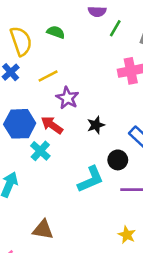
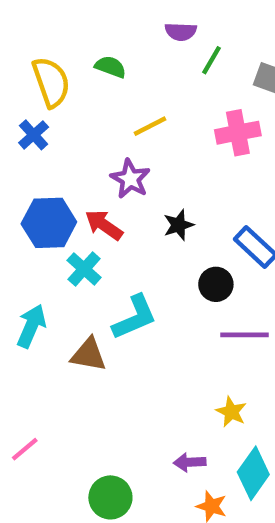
yellow line: (48, 76) -> (150, 126), moved
cyan L-shape: (91, 179) -> (135, 317), moved
brown triangle: (43, 230) -> (88, 355), moved

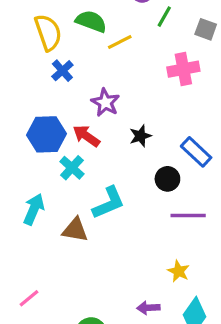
green semicircle: (110, 67) -> (91, 21), size x1.4
yellow line: (150, 126) -> (120, 42), moved
blue cross: (34, 135) -> (62, 71), moved

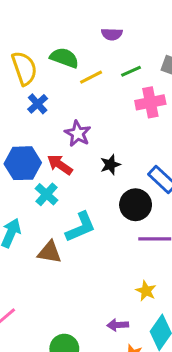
green line: (164, 17) -> (131, 71), moved, turned 36
black circle: (167, 179) -> (136, 205), size x1.4

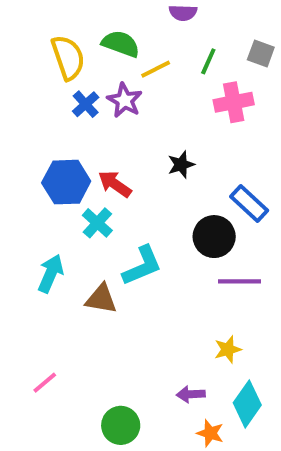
green line: (131, 71) -> (208, 61), turned -42
purple star: (78, 134) -> (125, 100), moved
black star: (110, 165) -> (181, 165), moved
yellow star: (146, 291) -> (228, 349), turned 30

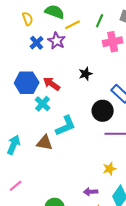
yellow semicircle: (68, 57) -> (28, 19), size x0.6
cyan arrow: (51, 274) -> (14, 145), moved

